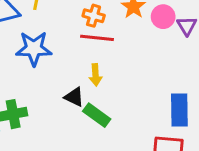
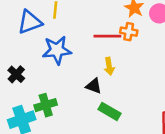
orange cross: (94, 16) -> (129, 32), moved
green rectangle: (97, 115) -> (110, 111), moved

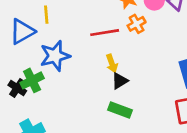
orange cross: (129, 32) -> (137, 24), moved, turned -30
black triangle: (94, 86) -> (120, 81), moved, turned -42
green cross: (46, 105) -> (32, 80), moved

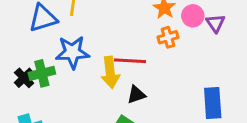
red line: (105, 33) -> (130, 61), moved
yellow arrow: (112, 63) -> (110, 72), moved, size x1.5

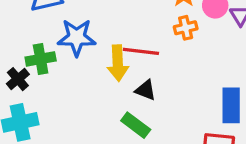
black cross: (24, 78) -> (18, 79), moved
black triangle: (136, 95) -> (145, 90), turned 36

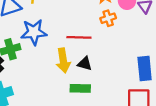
yellow arrow: (118, 63) -> (63, 61), moved
green rectangle: (136, 125) -> (80, 88), turned -30

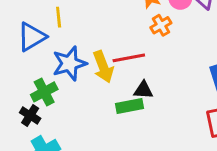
yellow arrow: (63, 61) -> (103, 67), moved
green rectangle: (80, 88) -> (129, 106), moved

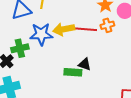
red line: (129, 58) -> (86, 29), moved
yellow arrow: (103, 67) -> (64, 29), moved, turned 85

